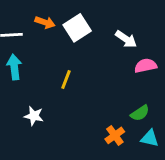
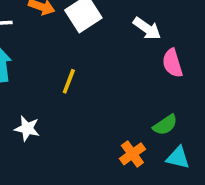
pink semicircle: (146, 66) -> (172, 63), turned -95

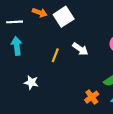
white arrow: (147, 29) -> (80, 49), moved

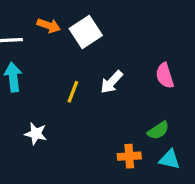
white arrow: (80, 49) -> (112, 82), turned 98
orange cross: (92, 97) -> (129, 156), turned 32

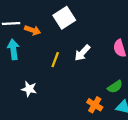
orange arrow: (49, 26) -> (33, 30), moved
orange cross: (129, 156) -> (95, 105), turned 35

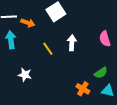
white arrow: (82, 53) -> (72, 43), turned 140
yellow line: (55, 60) -> (48, 49), turned -56

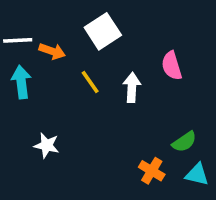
pink semicircle: (105, 39) -> (172, 66), moved
yellow line: (48, 49) -> (90, 82), moved

